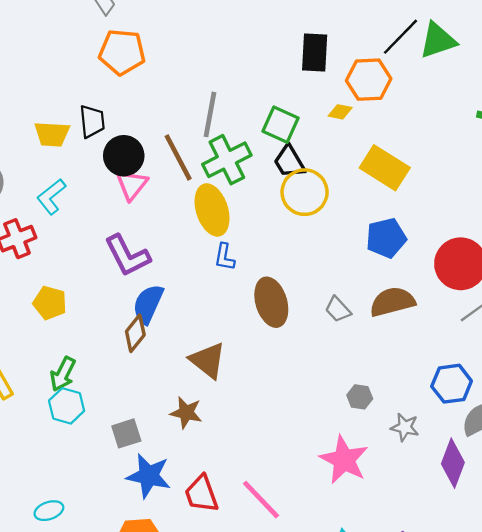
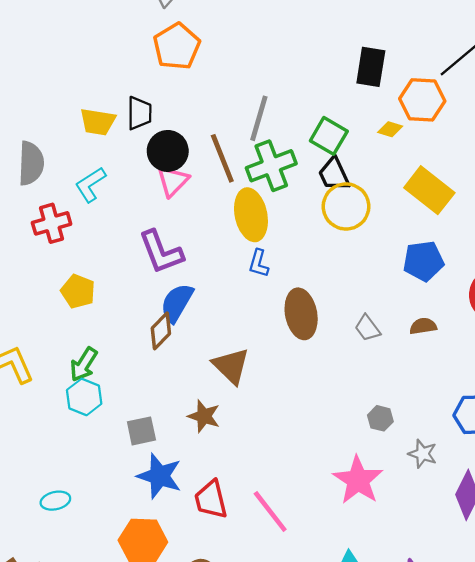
orange pentagon: (122, 52) -> (177, 46), turned 30
brown semicircle: (392, 302) -> (423, 326), size x0.6

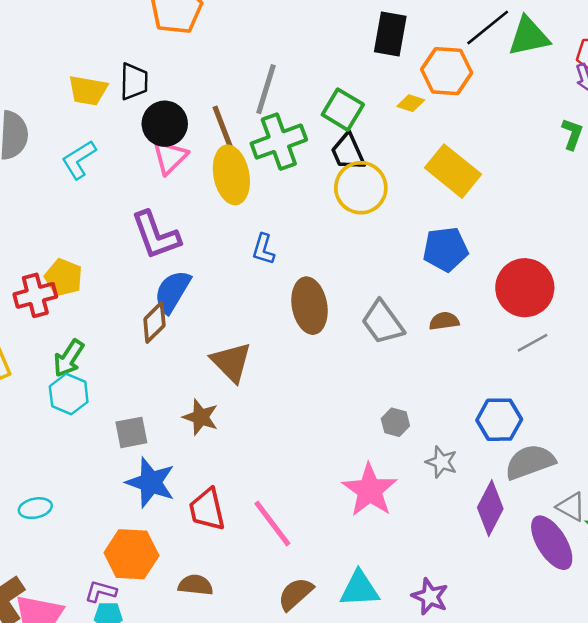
yellow ellipse: (251, 215) -> (231, 175), moved
red cross: (52, 223) -> (35, 295), moved
gray trapezoid: (367, 328) -> (383, 322), size x1.5

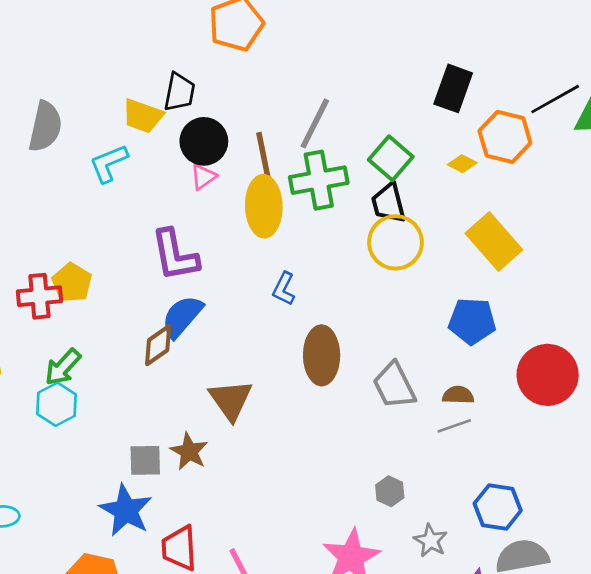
yellow trapezoid: (88, 90) -> (143, 116), moved
pink triangle: (170, 157) -> (203, 177), size x0.7
gray line: (532, 343) -> (454, 426), moved
gray square: (131, 432) -> (145, 460), moved

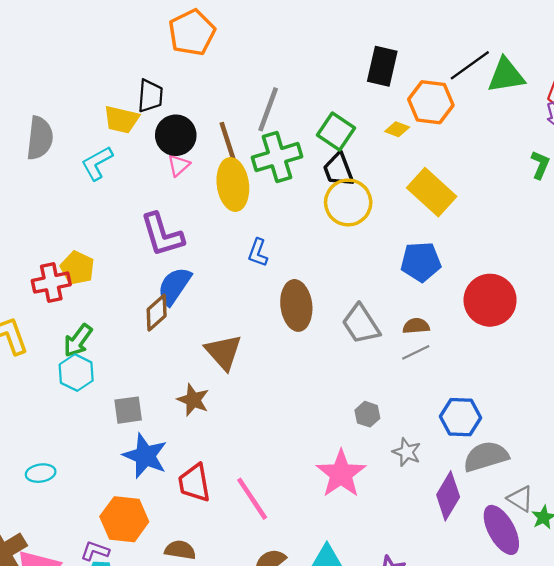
gray square: (145, 460) -> (128, 410), moved

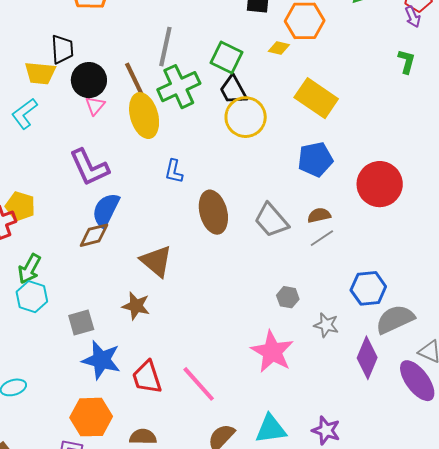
brown diamond: (157, 313) -> (94, 235), turned 36

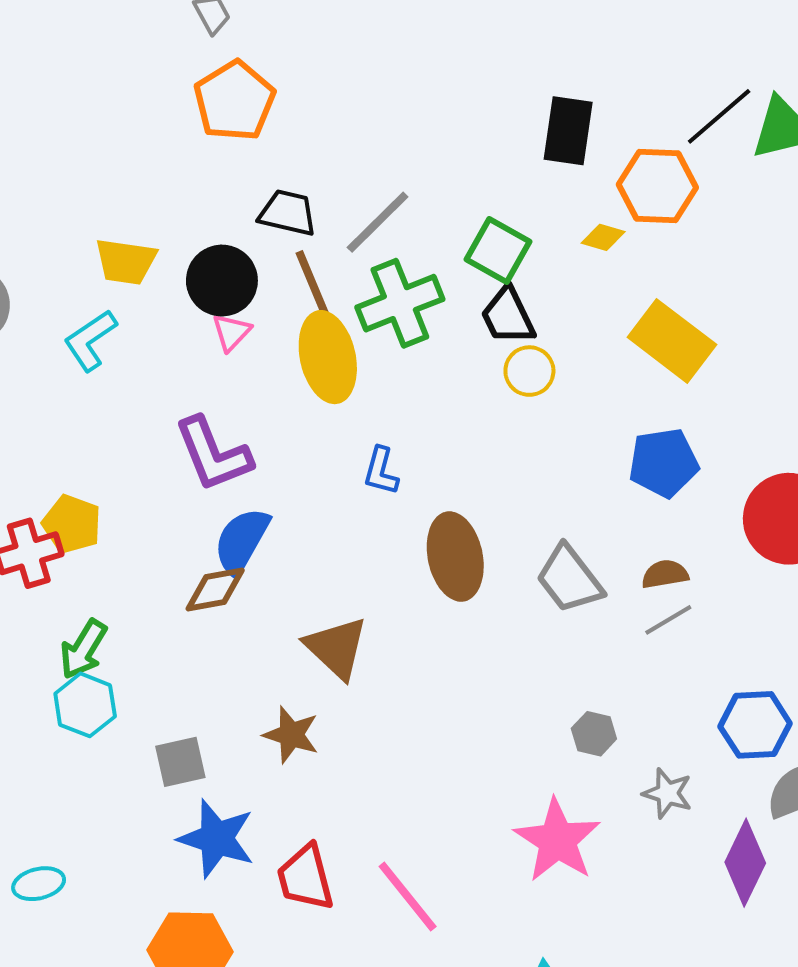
gray line: (165, 47) -> (378, 222), turned 30
black trapezoid: (62, 49) -> (288, 213), moved, turned -76
yellow circle: (246, 117) -> (529, 371), size x0.6

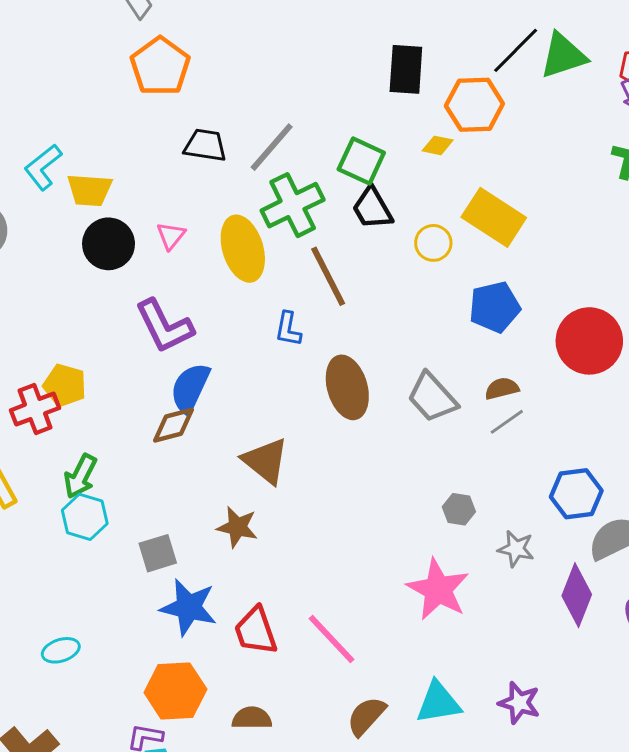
black circle: (222, 281) -> (109, 244), moved
brown line: (316, 292) -> (328, 276), moved
cyan L-shape: (90, 340) -> (43, 167), moved
yellow circle: (529, 371) -> (433, 243), moved

